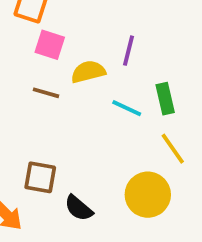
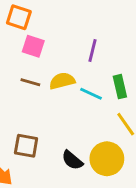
yellow semicircle: (88, 72) -> (62, 81), moved
black semicircle: (79, 208) -> (72, 160), moved

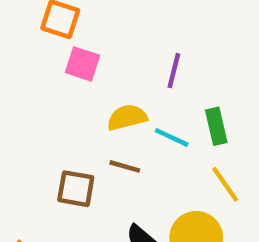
brown line: (30, 82) -> (125, 166), moved
brown square: (26, 146) -> (76, 189), moved

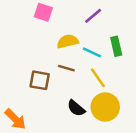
purple line: (174, 71) -> (93, 16), turned 36
yellow line: (225, 184) -> (98, 78), moved

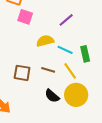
green rectangle: (116, 46) -> (85, 54), moved
brown line: (66, 68) -> (48, 70), moved

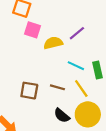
yellow semicircle: (45, 41) -> (53, 43), moved

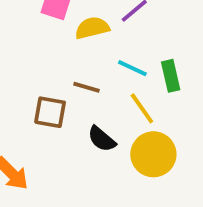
brown line: (57, 87) -> (86, 87), moved
black semicircle: (62, 115) -> (102, 139), moved

